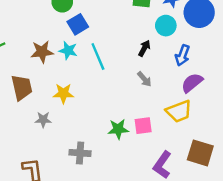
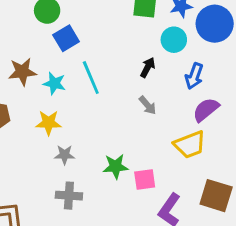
cyan star: (68, 51) -> (54, 83), moved
gray star: (43, 120) -> (65, 155), moved
pink square: (143, 126) -> (145, 180), moved

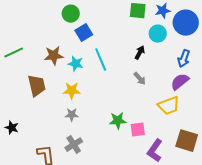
blue arrow: (194, 76) -> (184, 59), moved
gray star: (65, 155) -> (72, 115), moved
gray cross: (69, 196) -> (74, 145), moved, turned -36

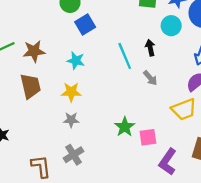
black arrow: (140, 53) -> (150, 48), turned -40
brown star: (54, 56) -> (34, 51), moved
cyan line: (101, 60) -> (125, 56), moved
green star: (118, 121) -> (125, 127), turned -30

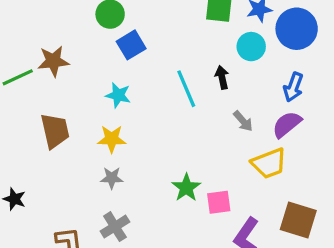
brown star: (34, 51) -> (53, 61), moved
gray arrow: (150, 78) -> (243, 121), moved

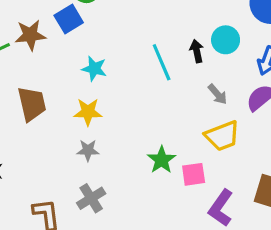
blue square: (131, 45) -> (69, 19), moved
cyan circle: (251, 47) -> (226, 40), moved
yellow trapezoid: (269, 163) -> (222, 136), moved

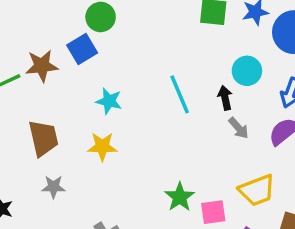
black arrow: (197, 51) -> (225, 98), moved
yellow trapezoid: (222, 136) -> (257, 190), moved
gray star: (88, 150) -> (53, 187), moved

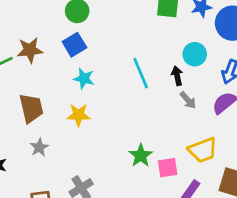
blue square: (82, 49) -> (74, 45), moved
gray star: (53, 187) -> (39, 147), turned -30

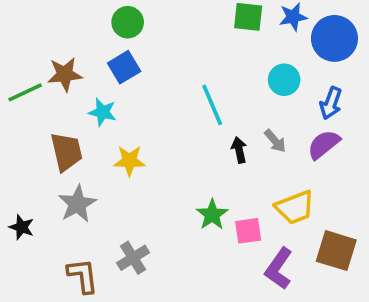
black arrow: (177, 76) -> (239, 150), moved
cyan star: (84, 78) -> (102, 112), moved
gray star: (39, 147) -> (77, 204), size x1.5

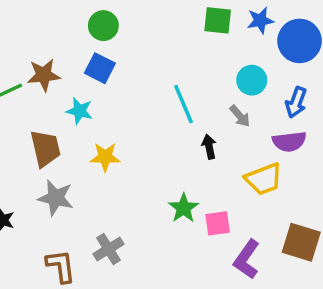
blue square: (124, 67) -> (100, 68), turned -32
gray arrow: (275, 141) -> (240, 116), moved
purple semicircle: (324, 144) -> (289, 142), turned -148
gray star: (77, 204) -> (56, 198), turned -30
yellow trapezoid: (295, 207) -> (264, 179), moved

